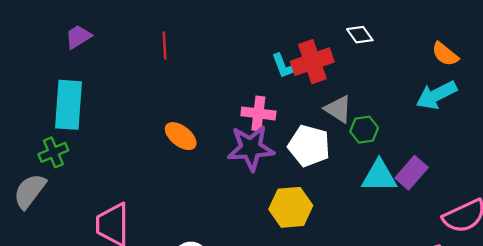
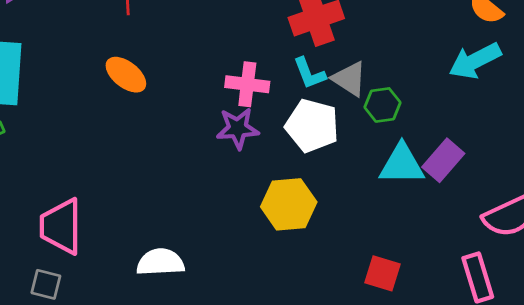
cyan L-shape: (284, 66) -> (309, 73), moved
orange ellipse: (181, 136) -> (126, 75), moved
purple star: (251, 148) -> (238, 128), size x0.7

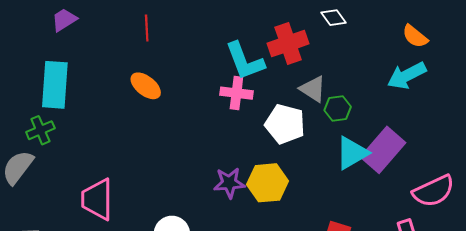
cyan L-shape: (309, 73) -> (245, 61), moved, size x1.6
purple star: (238, 128) -> (229, 183), moved
purple rectangle: (443, 160) -> (383, 150), size x1.4
cyan triangle: (402, 164) -> (352, 153), turned -30

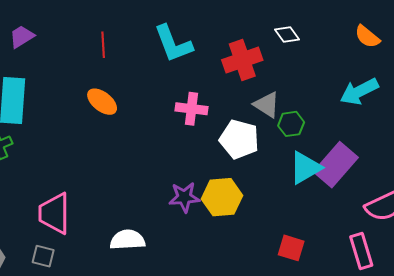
orange semicircle: (415, 36) -> (367, 37), moved
cyan L-shape: (245, 61) -> (173, 44), moved

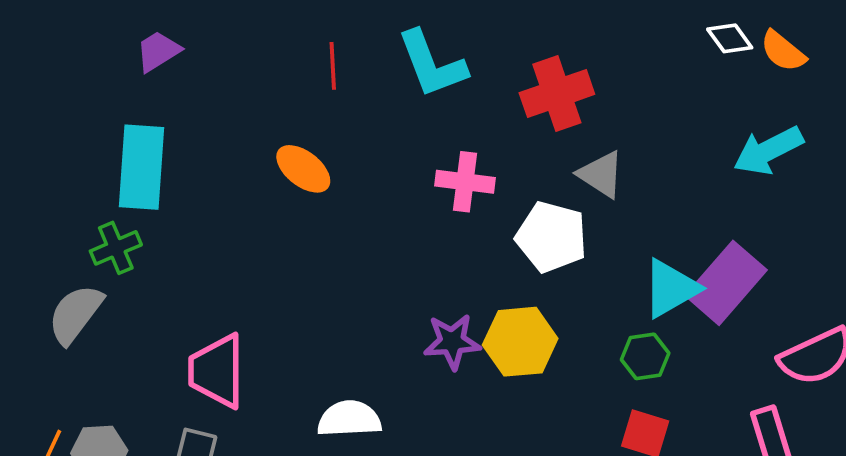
white diamond: (287, 35) -> (730, 38), moved
red line: (103, 45) -> (333, 66), moved
green hexagon: (291, 124) -> (645, 356), moved

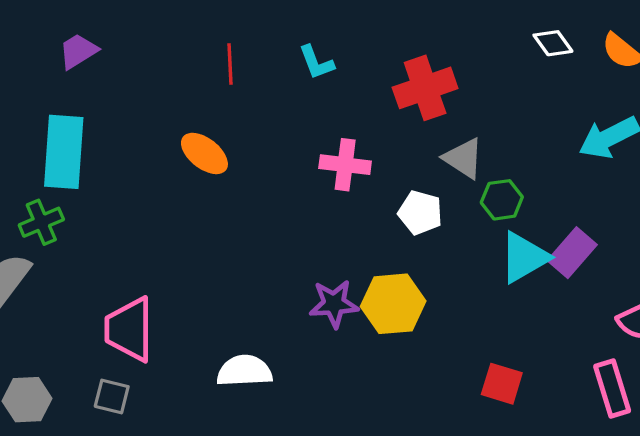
white diamond: (730, 38) -> (553, 43), moved
cyan L-shape: (432, 64) -> (316, 62), size x0.6
white pentagon: (551, 237) -> (420, 213), size x0.7
purple rectangle: (726, 283) -> (572, 253), size x0.7
green hexagon: (645, 356) -> (502, 200), moved

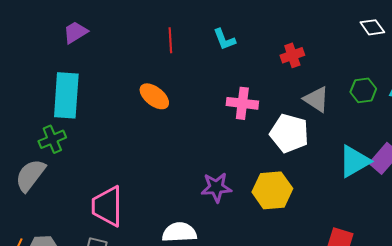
red cross: (425, 88) -> (292, 55), size x0.6
green hexagon: (502, 200) -> (363, 90), moved
white pentagon: (420, 213) -> (289, 133), size x1.4
purple star: (334, 304) -> (216, 187), moved

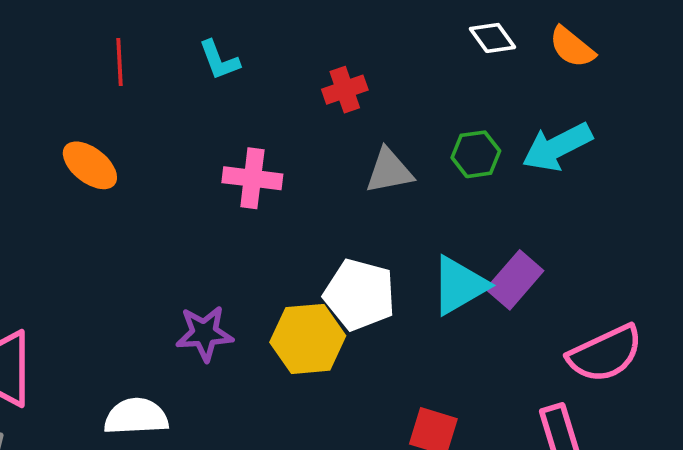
gray triangle: (316, 99) -> (389, 171), turned -44
white pentagon: (289, 133) -> (360, 295), moved

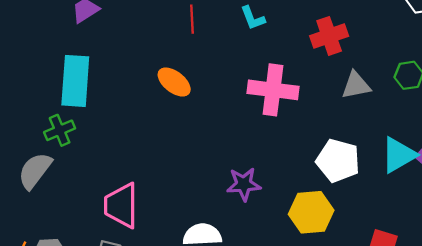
red cross: (345, 90) -> (329, 36), size x1.4
pink cross: (252, 178) -> (273, 90), size x1.4
yellow hexagon: (308, 339) -> (311, 212), moved

